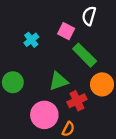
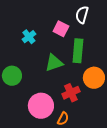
green rectangle: (85, 55) -> (78, 51), turned 50
green triangle: (59, 81) -> (54, 63), moved

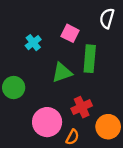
white semicircle: (82, 15) -> (107, 18), moved
orange circle: (94, 78) -> (108, 127), moved

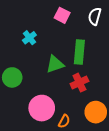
pink square: (70, 33) -> (62, 15), moved
red cross: (82, 107) -> (79, 83), moved

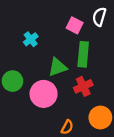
pink square: (62, 15) -> (75, 25), moved
pink circle: (42, 108) -> (44, 94), moved

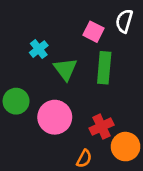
green triangle: (57, 67) -> (65, 69), moved, turned -48
red cross: (83, 86) -> (101, 127), moved

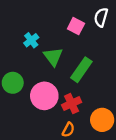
green rectangle: (104, 68) -> (81, 70), moved, turned 30
red cross: (101, 127) -> (72, 104), moved

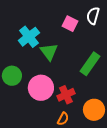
cyan cross: (31, 40) -> (29, 37), size x1.5
green rectangle: (81, 70) -> (90, 64), moved

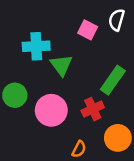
cyan cross: (29, 37) -> (36, 46), turned 35
red cross: (66, 95) -> (93, 109), moved

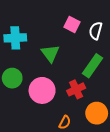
white semicircle: (117, 20) -> (96, 31), moved
cyan cross: (36, 46) -> (15, 38), moved

